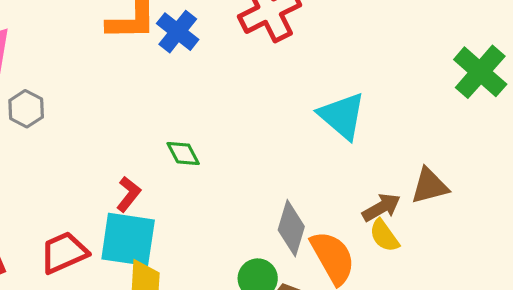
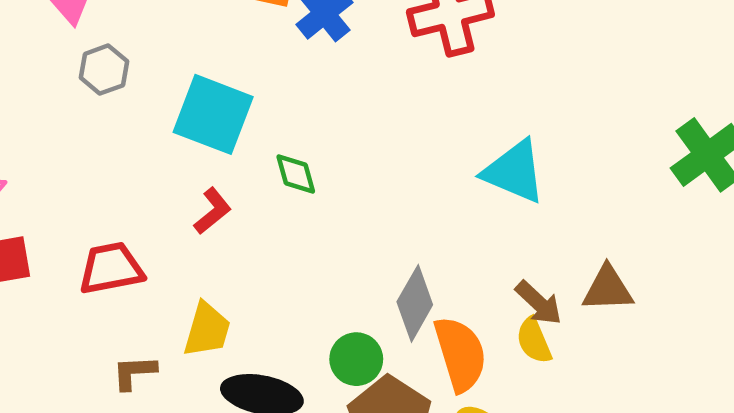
cyan triangle: (342, 116) -> (514, 172), turned -30
brown arrow: (381, 207) -> (539, 303), turned 60
cyan square: (128, 239) -> (213, 114), moved

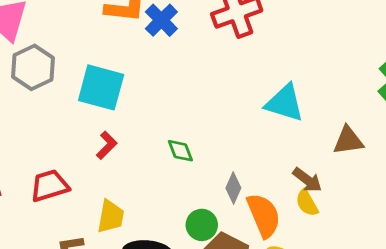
gray hexagon: (104, 70) -> (33, 67), size x1.5
green diamond: (296, 174) -> (180, 151), moved
brown triangle: (608, 289) -> (348, 141), moved
gray diamond: (415, 303) -> (233, 188), size x0.7

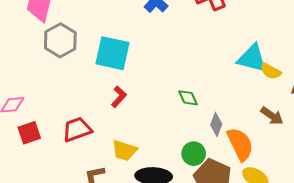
green diamond: (180, 151) -> (188, 98), moved
yellow semicircle: (307, 203) -> (271, 71), moved, turned -30
yellow trapezoid: (111, 216) -> (124, 150), turned 100

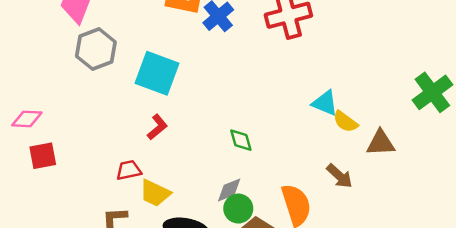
cyan triangle: (252, 58) -> (325, 103), size x0.7
gray diamond: (216, 125) -> (229, 190), moved, turned 40
red trapezoid: (77, 129) -> (129, 170), moved, size x0.7

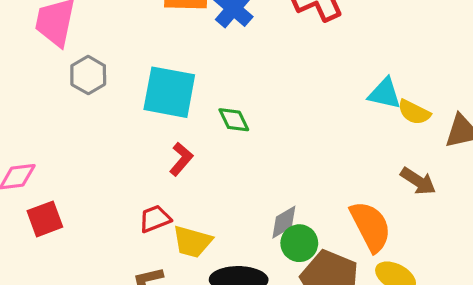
gray hexagon: (96, 49) -> (88, 75), size x0.7
green diamond: (241, 140) -> (234, 120), moved

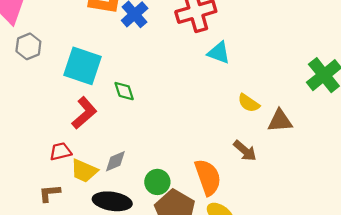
cyan triangle: (385, 94) -> (219, 53), moved
red L-shape: (181, 159) -> (84, 113), size x1.4
gray diamond: (284, 222) -> (115, 161), moved

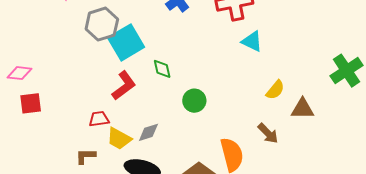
gray hexagon: (28, 46) -> (102, 24), moved, size x1.4
cyan square: (83, 66) -> (126, 42), turned 36
yellow semicircle: (249, 103) -> (275, 90), turned -90
green circle: (157, 182) -> (194, 101), moved

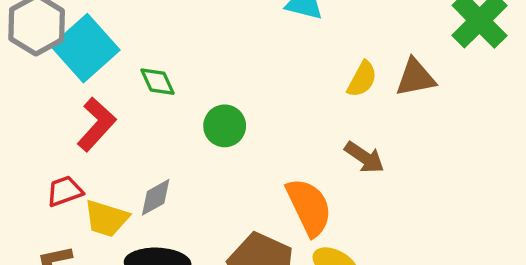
brown triangle: (303, 109) -> (415, 78), moved

